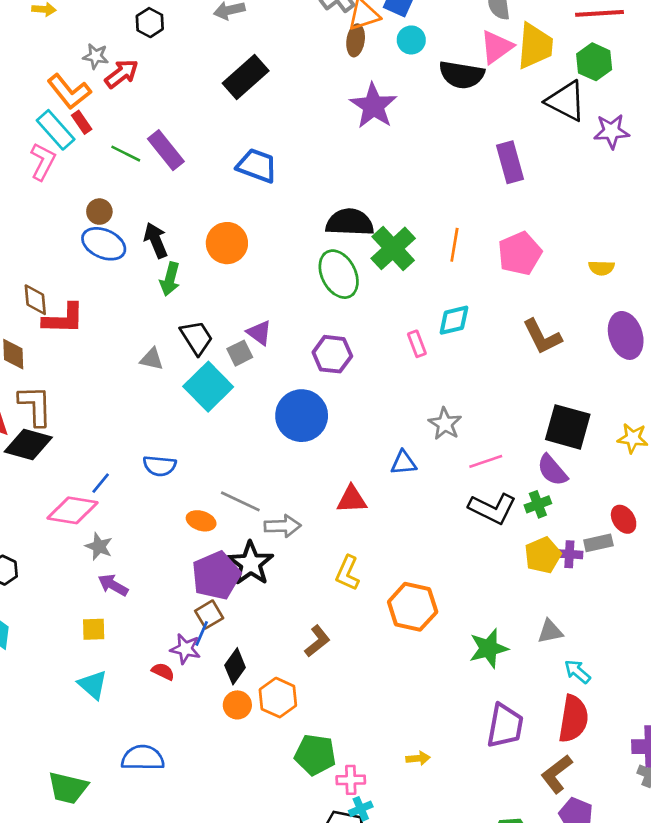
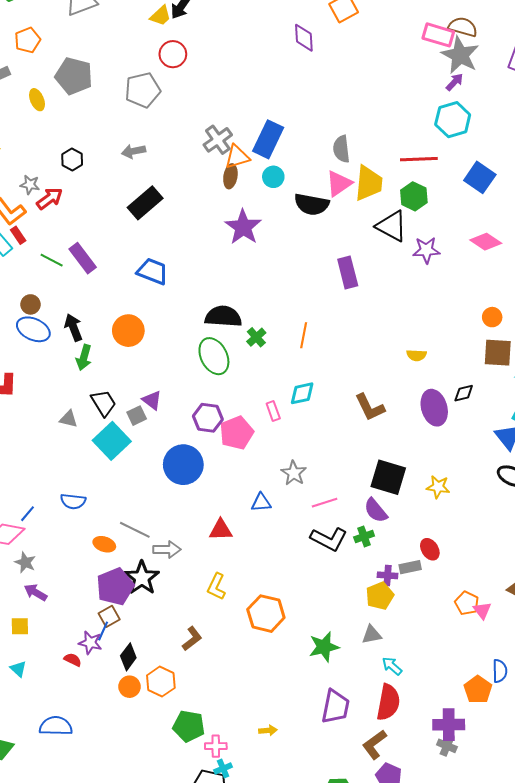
green cross: (393, 248) -> (256, 337), size x0.6
pink pentagon: (520, 253) -> (237, 433), moved
yellow pentagon: (543, 555) -> (380, 596), moved
cyan triangle: (93, 685) -> (18, 669), size x0.7

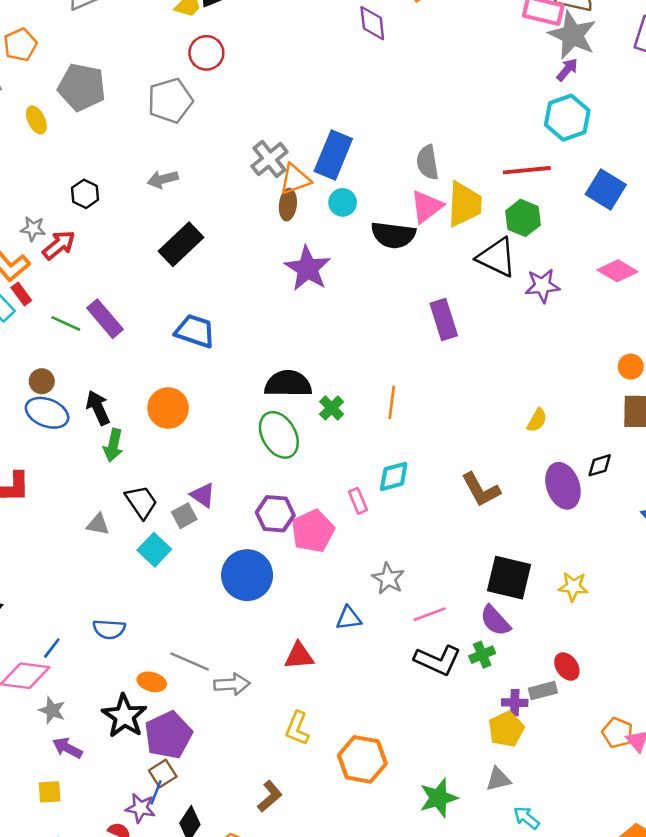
yellow semicircle: (417, 355) -> (537, 420), turned -60
cyan square: (112, 441) -> (154, 550), size x0.7
black star: (142, 578) -> (124, 716), moved

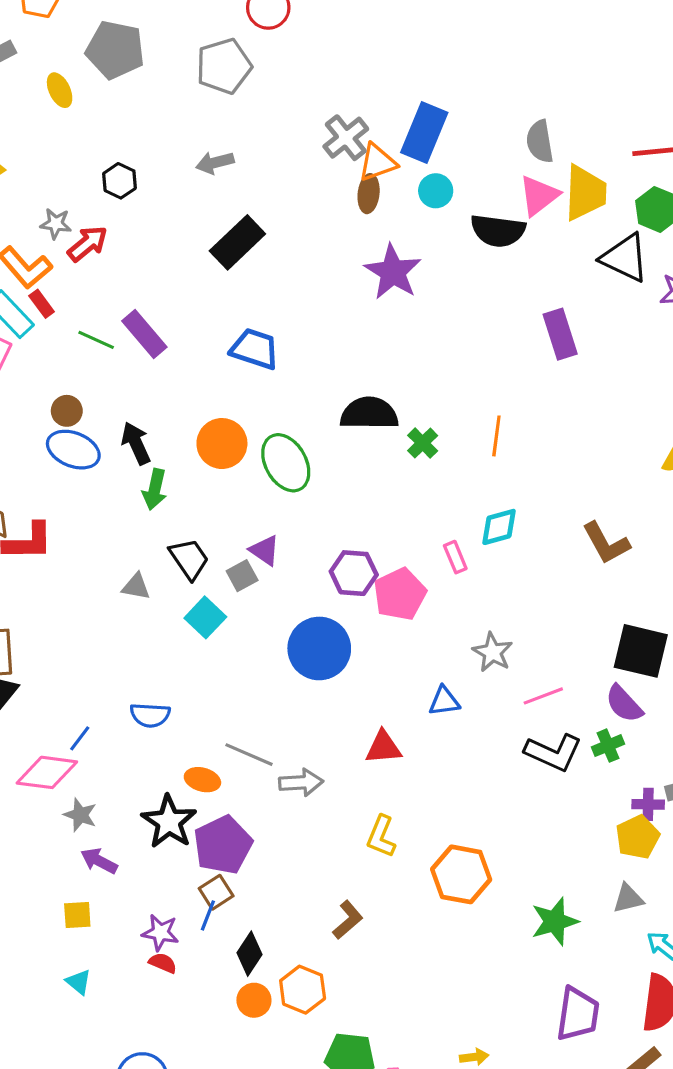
green ellipse: (279, 435) -> (286, 463), moved
purple star: (140, 808) -> (160, 933), moved

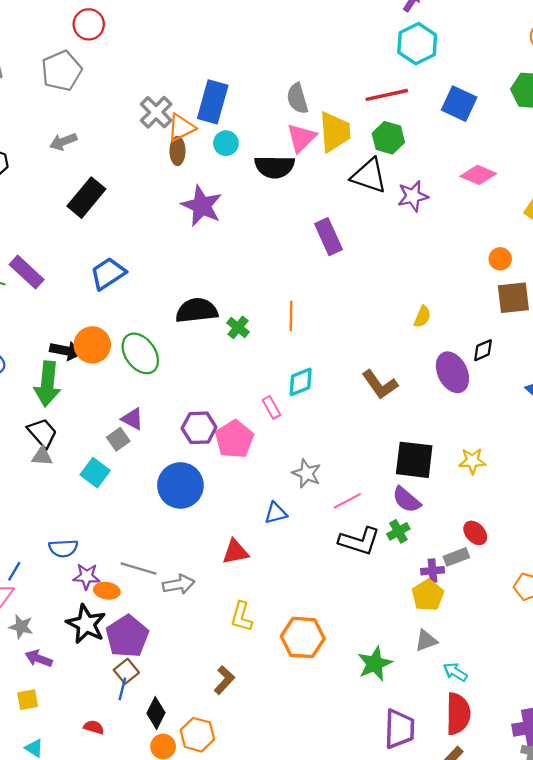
blue trapezoid: (255, 349) -> (108, 273), turned -45
black arrow: (136, 443) -> (66, 351), moved, turned 132
green arrow: (155, 489) -> (47, 384), size x1.5
black trapezoid: (189, 559) -> (42, 433), moved
purple star: (160, 933) -> (86, 576), moved

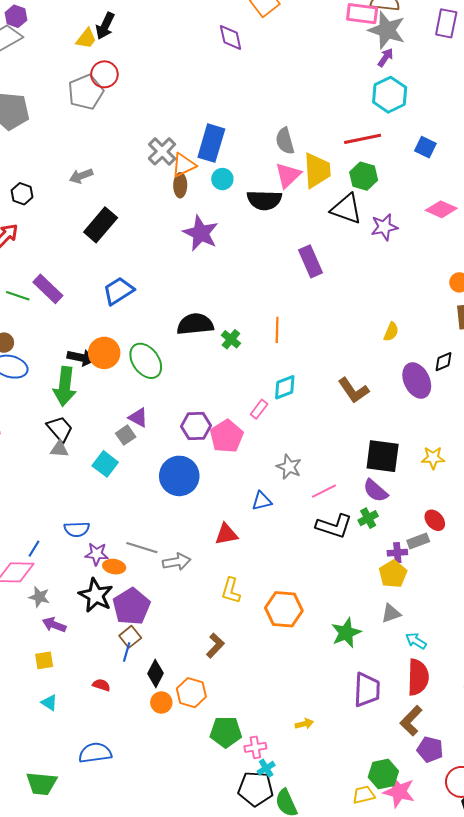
gray pentagon: (62, 71) -> (86, 92), moved
blue square: (459, 104) -> (425, 147), size x0.7
pink rectangle: (271, 407) -> (259, 409), turned 66

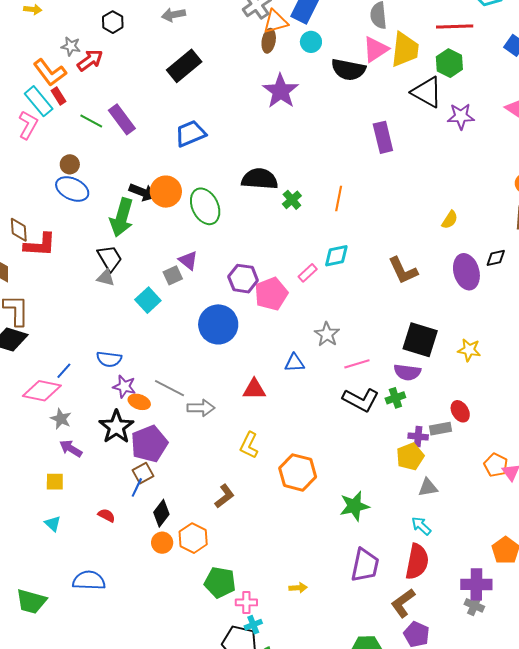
purple semicircle: (375, 491) -> (407, 372), turned -44
gray triangle: (391, 613) -> (428, 487), moved

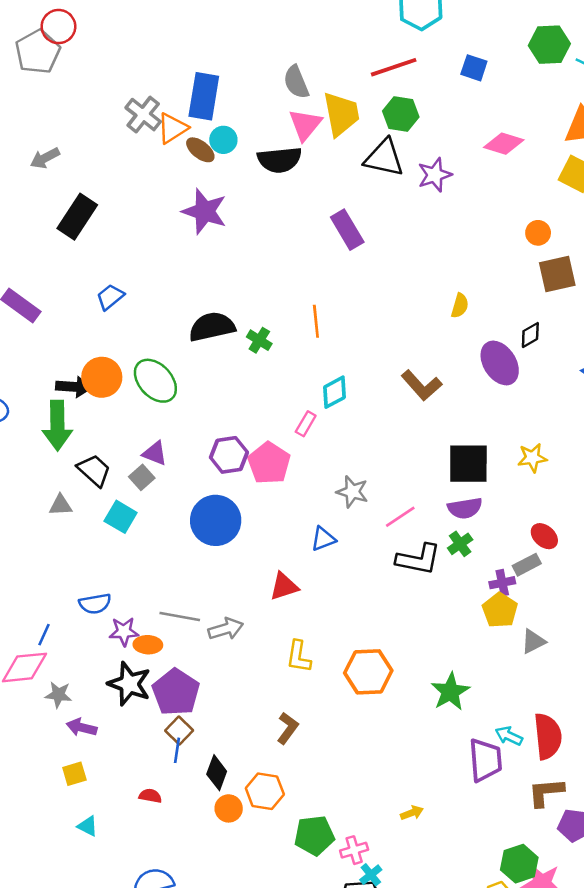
brown ellipse: (269, 41) -> (200, 150), moved, turned -45
blue trapezoid: (190, 133) -> (110, 297), size x0.7
black trapezoid: (110, 258) -> (94, 470), moved
cyan arrow: (421, 526) -> (509, 736), moved
brown L-shape: (403, 603) -> (546, 792), turned 48

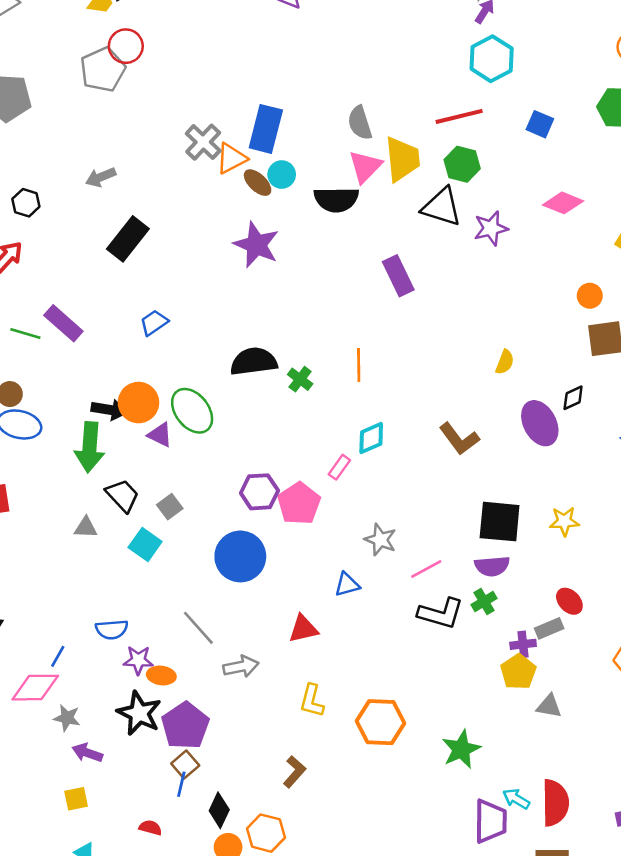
purple triangle: (155, 453) -> (160, 435), moved
gray line: (180, 617) -> (198, 628), moved, turned 33
gray triangle: (533, 641) -> (549, 706), turned 32

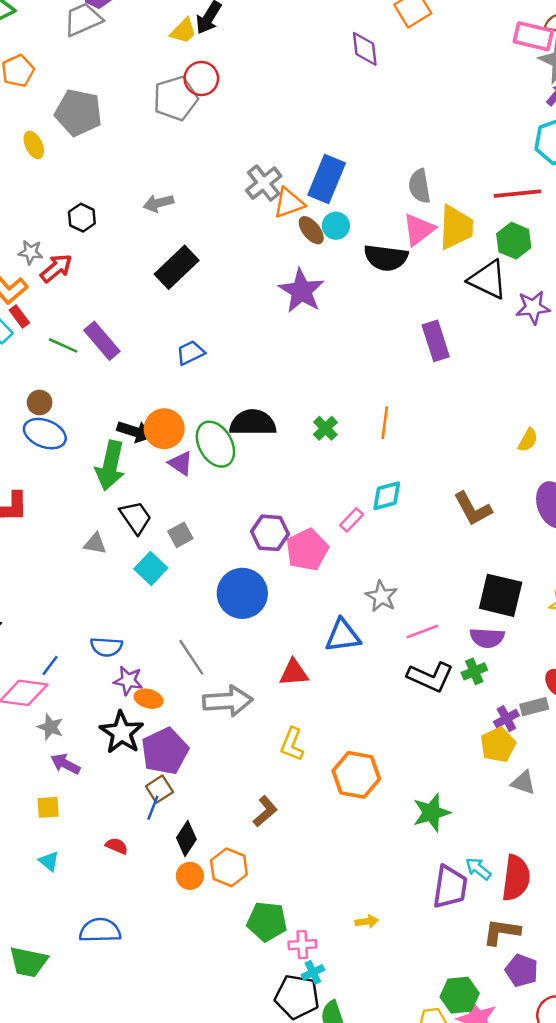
black semicircle: (254, 361) -> (253, 423), moved
blue triangle: (347, 585) -> (343, 636), size x1.4
purple cross: (523, 644) -> (506, 719), turned -30
gray arrow: (241, 666) -> (228, 701), size x1.4

